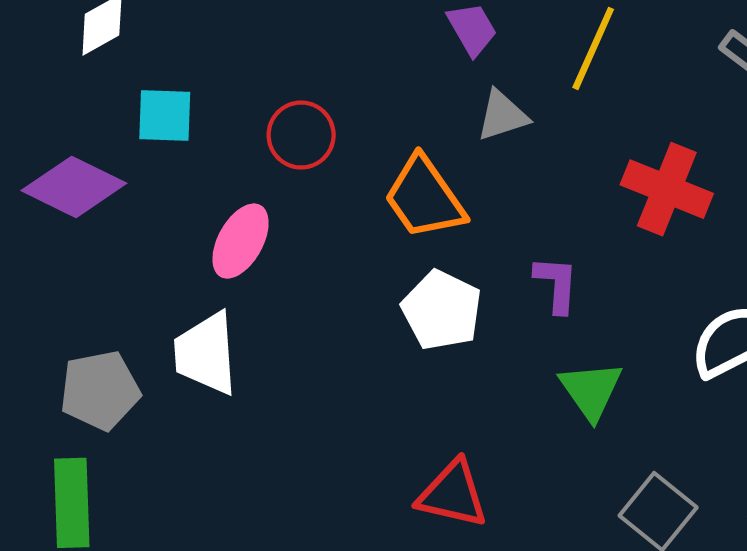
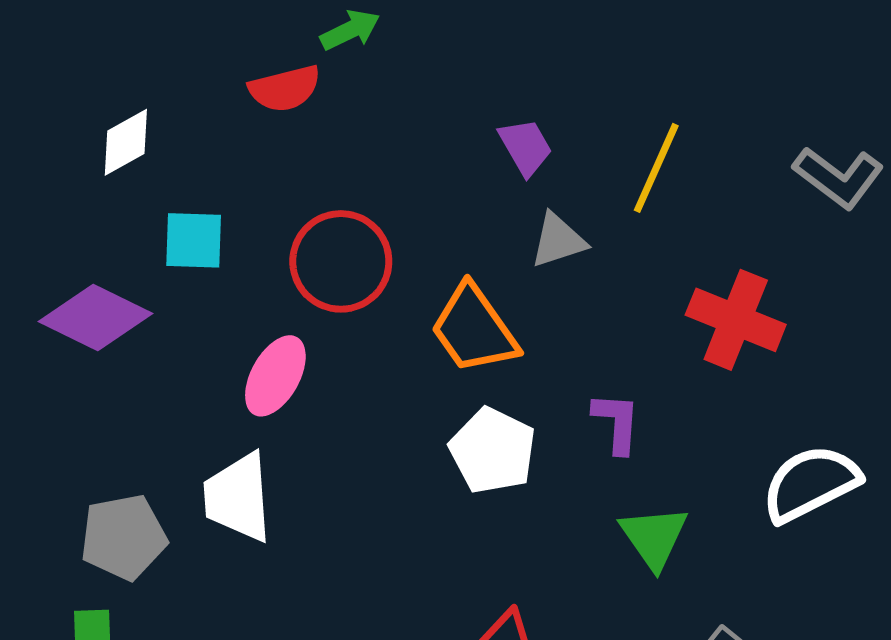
red circle: (301, 135) -> (341, 261), size x1.4

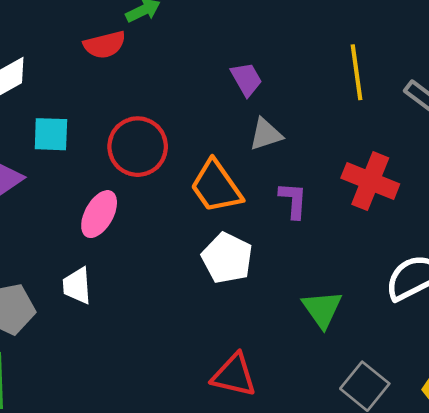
yellow line: (656, 168) -> (357, 72), moved, turned -32
purple L-shape: (617, 423) -> (293, 200), moved
white trapezoid: (238, 497) -> (77, 286), size x0.7

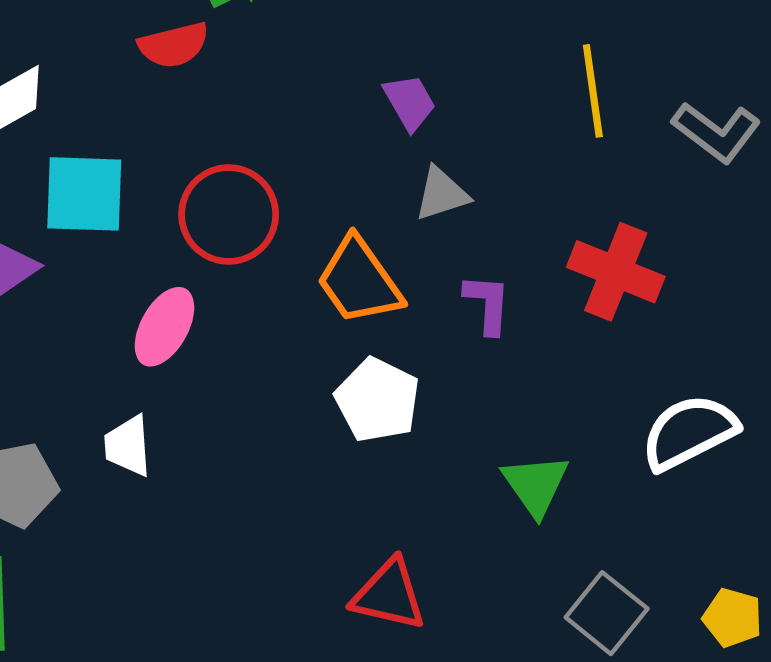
cyan square: (51, 134) -> (84, 194), size x1.4

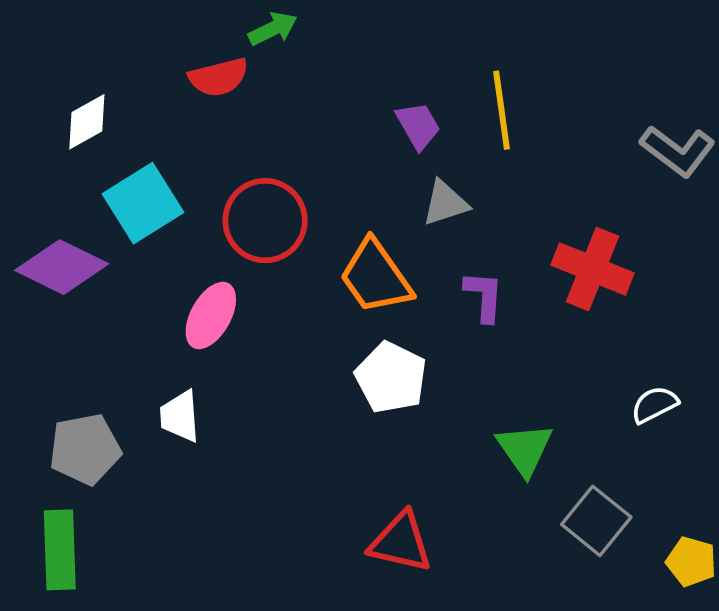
yellow line: (593, 91) -> (501, 110), moved
cyan square: (84, 194) -> (143, 203), turned -34
white semicircle: (689, 432) -> (654, 405), size x0.6
gray square: (607, 613) -> (596, 521), moved

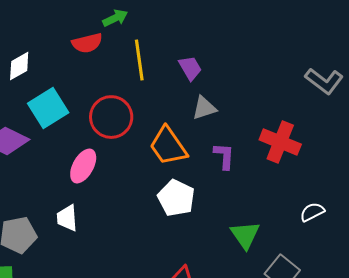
yellow line: (501, 110) -> (139, 60), moved

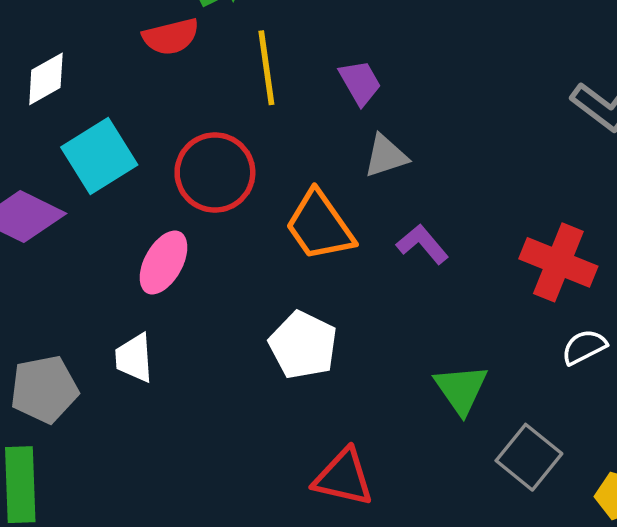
red cross: (280, 142) -> (558, 262), moved
purple L-shape: (224, 156) -> (422, 244), turned -44
white pentagon: (176, 198) -> (303, 345), moved

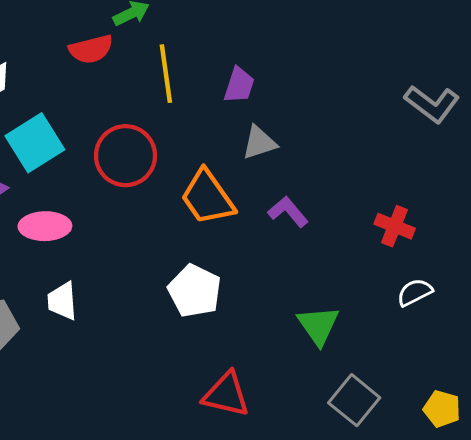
purple trapezoid: (360, 83) -> (239, 85), turned 48
pink ellipse: (164, 262) -> (45, 226), moved, turned 60
red cross: (558, 262) -> (395, 226), size x0.7
gray square: (529, 457) -> (354, 400), moved

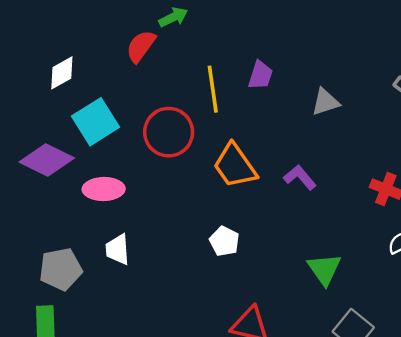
red semicircle: (91, 49) -> (141, 46), turned 140
yellow line: (166, 74) -> (213, 89), moved
gray triangle: (259, 143) -> (325, 102), moved
white pentagon: (195, 291) -> (224, 241), size x0.7

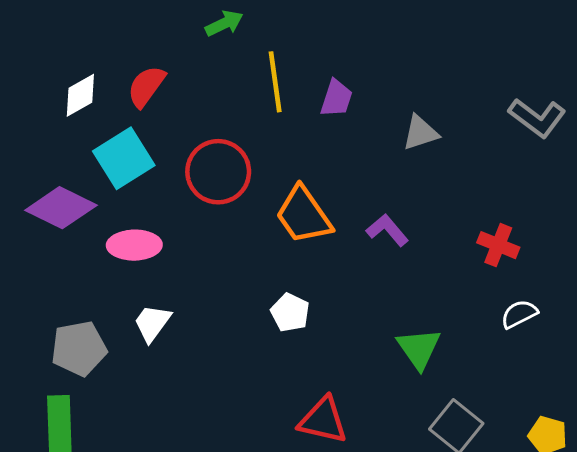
red semicircle: (141, 46) -> (146, 86), moved
yellow line: (213, 89) -> (275, 82), moved
white trapezoid: (118, 249) -> (152, 323), turned 40

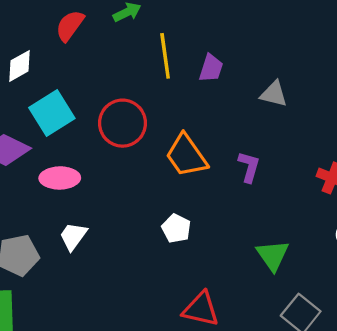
red semicircle: (146, 86) -> (70, 26), moved
gray triangle: (420, 133) -> (274, 94), turned 32
purple L-shape: (387, 230) -> (249, 167), turned 56

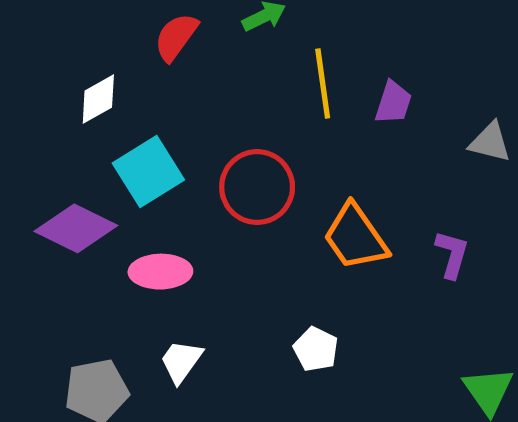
white pentagon: (176, 228) -> (316, 349), moved

